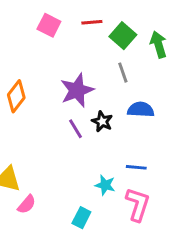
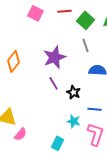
black star: (102, 121) -> (74, 92), moved

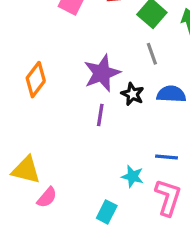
purple line: (54, 83) -> (100, 115), turned 40
black star: (74, 92) -> (133, 94), moved

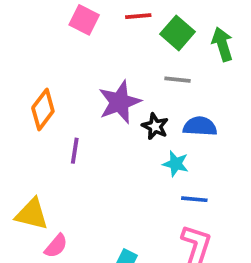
gray line: (152, 54) -> (178, 80), turned -65
purple line: (100, 115) -> (75, 151), moved
cyan star: (133, 176) -> (176, 164), moved

